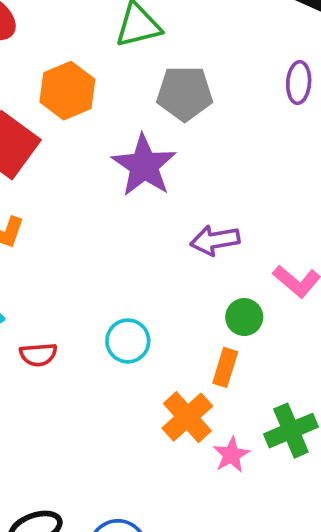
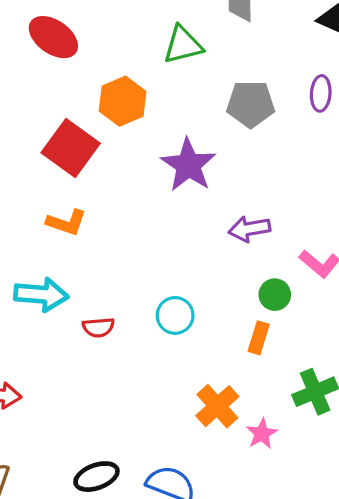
gray pentagon: (185, 93) -> (251, 104), moved
orange cross: (187, 417) -> (217, 406), moved
pink star: (231, 455) -> (262, 434), moved

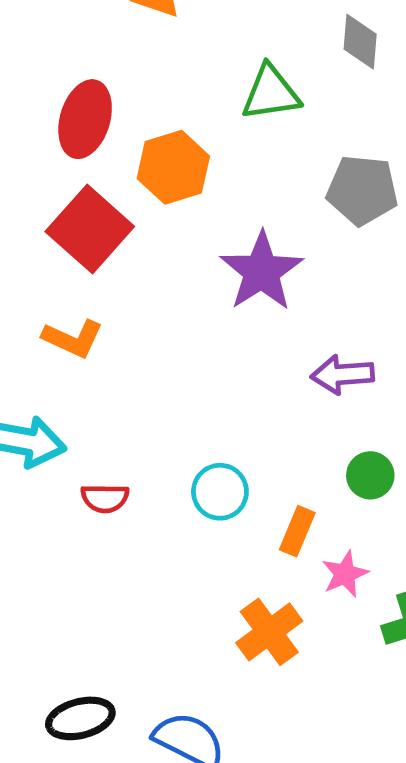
red ellipse: (53, 37) -> (85, 119), moved, turned 66
orange rectangle: (259, 338) -> (297, 531), moved
pink star: (262, 434) -> (345, 574), moved

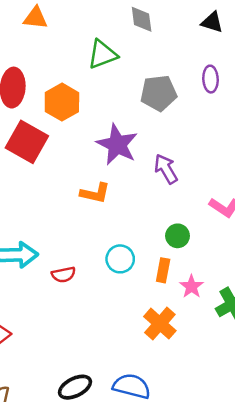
orange L-shape: (73, 338) -> (95, 193), moved
purple arrow: (342, 374) -> (166, 169), moved, turned 76
green circle: (370, 475) -> (178, 236), moved

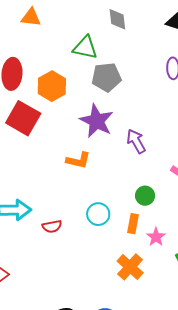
green triangle: (102, 54) -> (85, 48), turned 32
gray pentagon: (159, 93) -> (106, 77), moved

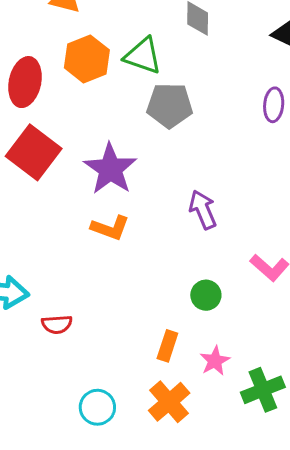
orange hexagon: (52, 86) -> (87, 59), moved
purple star: (97, 121) -> (110, 169), moved
cyan circle: (98, 214) -> (97, 407), moved
orange rectangle: (133, 224) -> (167, 346), moved

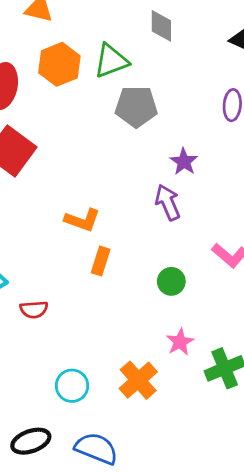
green triangle: (143, 56) -> (111, 61), turned -39
purple star: (110, 169) -> (184, 162), moved, size x0.6
orange rectangle: (167, 346) -> (101, 261), moved

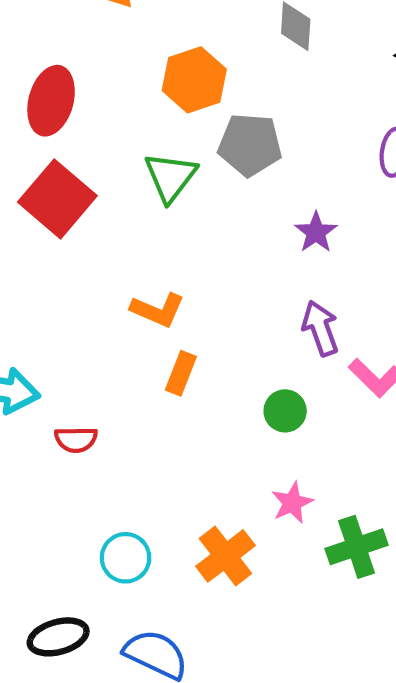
green triangle: (111, 61) -> (170, 177), moved, turned -36
orange hexagon: (59, 64) -> (194, 80), moved
purple arrow: (168, 202) -> (320, 328), moved

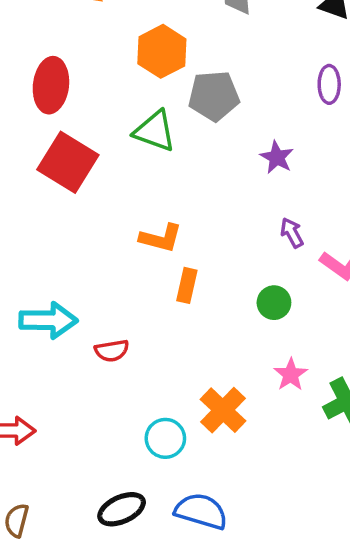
green triangle: (170, 177) -> (155, 131), turned -39
purple arrow: (320, 328) -> (292, 233), size x0.7
orange cross: (225, 556) -> (223, 410), moved

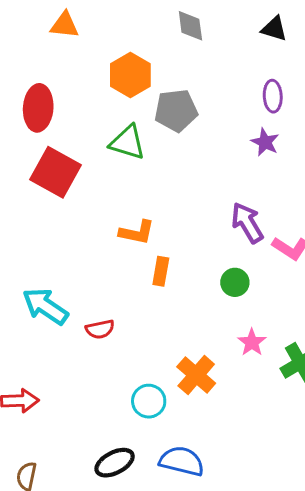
purple star: (277, 157) -> (265, 142), moved
purple arrow: (292, 233) -> (247, 223), size x1.6
cyan arrow: (48, 320) -> (45, 306), turned -144

